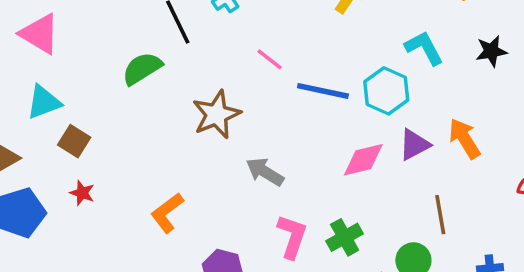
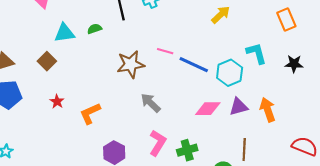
pink line: (270, 59) -> (165, 51), moved, turned -35
green semicircle: (142, 68) -> (94, 29), size x0.6
cyan triangle: (44, 102) -> (64, 33), moved
red star: (82, 193) -> (57, 101), moved

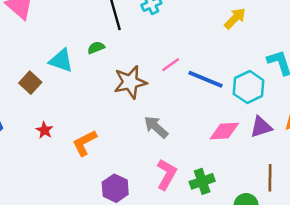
green semicircle: (94, 29) -> (96, 48), moved
cyan triangle: (64, 33) -> (61, 61), moved, turned 30
pink line: (165, 51) -> (171, 65), turned -49

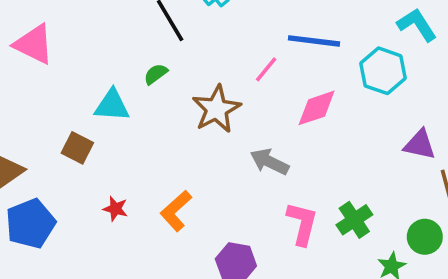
blue line: (206, 79) -> (314, 41), moved
purple triangle: (261, 127) -> (420, 145), moved, turned 45
pink diamond: (224, 131) -> (317, 108), moved

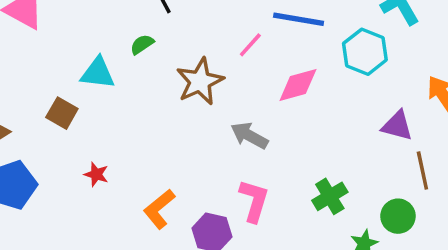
orange L-shape: (176, 211) -> (159, 209), moved
pink L-shape: (302, 224) -> (254, 201), moved

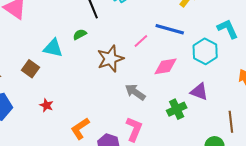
purple triangle: (397, 126) -> (199, 92), moved
green cross: (330, 196) -> (177, 109), moved

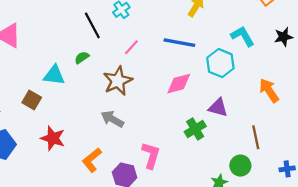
pink line: (141, 41) -> (131, 47), moved
gray arrow: (135, 92) -> (112, 119), moved
red star: (46, 105) -> (53, 138), size x1.6

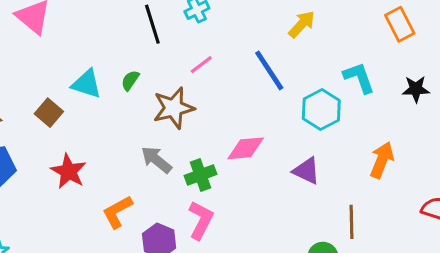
blue line: (179, 43) -> (269, 70), turned 36
green semicircle: (82, 58) -> (130, 80), moved, turned -32
pink diamond: (179, 84) -> (246, 148), moved
orange arrow: (269, 90) -> (382, 160), turned 45
green cross: (195, 129) -> (200, 175), moved

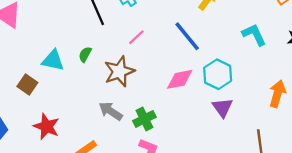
cyan hexagon: (321, 109) -> (218, 74), moved
pink diamond: (246, 148) -> (180, 79), moved
purple triangle: (307, 171) -> (223, 108), turned 35

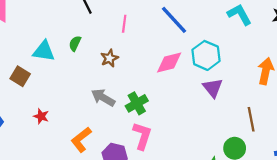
pink line: (136, 37) -> (124, 24), turned -36
brown star: (119, 71) -> (109, 58), size x0.6
red star: (46, 126) -> (41, 116), size x0.6

